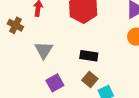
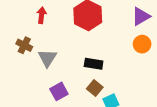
brown cross: (15, 25) -> (24, 45), moved

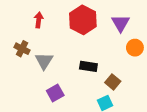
purple triangle: (141, 16) -> (121, 23), moved, turned -30
brown square: (95, 88) -> (113, 82), moved

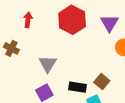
gray triangle: (44, 61) -> (48, 64), moved
black rectangle: (88, 66) -> (78, 87), moved

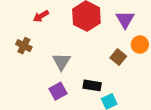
red arrow: (28, 20) -> (41, 16), turned -128
brown square: (102, 82) -> (118, 57), moved

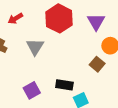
brown square: (118, 57) -> (97, 64), moved
gray triangle: (61, 62) -> (35, 47), moved

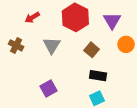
brown square: (97, 64) -> (92, 50), moved
black rectangle: (64, 85) -> (98, 76), moved

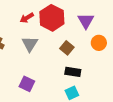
red arrow: (32, 17) -> (27, 18), moved
purple square: (48, 89) -> (27, 84), turned -35

